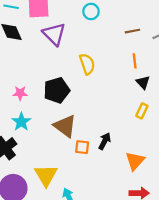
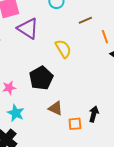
brown line: (132, 31) -> (85, 20), moved
brown triangle: (65, 126) -> (56, 108), size x0.7

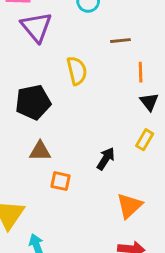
brown triangle: (56, 108) -> (40, 151), turned -42
black arrow: (94, 114) -> (106, 159), moved

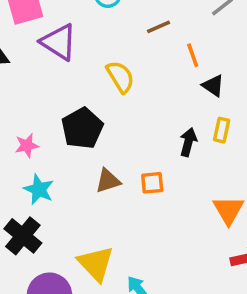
black arrow: (106, 159) -> (188, 142), moved
orange square: (60, 181) -> (152, 183), moved

